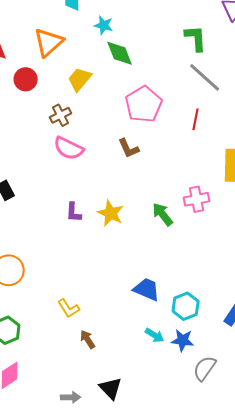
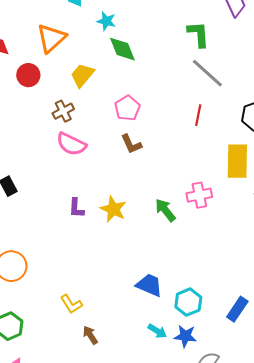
pink pentagon: (144, 104) -> (127, 108), moved, size x0.7

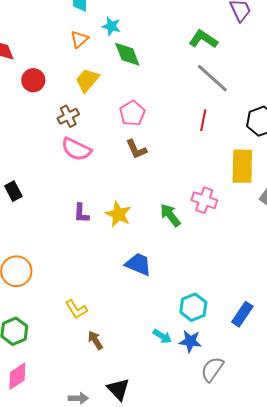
green L-shape: (198, 34) -> (203, 39), turned -52
orange triangle: (51, 38) -> (79, 39), moved, size x0.6
pink cross: (199, 195) -> (204, 200), turned 30
blue trapezoid: (149, 285) -> (138, 264), moved

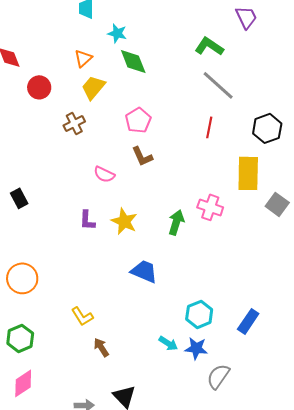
orange triangle: (79, 39) -> (83, 58), moved
pink semicircle: (76, 149) -> (104, 174), moved, size x0.7
green arrow: (170, 215) -> (176, 222), turned 55

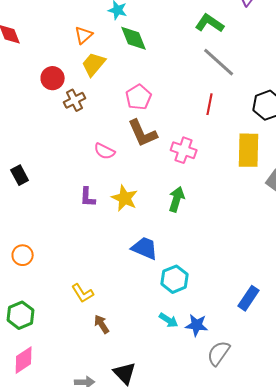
red circle: (39, 87) -> (53, 78), moved
brown L-shape: (142, 156) -> (143, 133), size x1.4
pink cross: (210, 207) -> (184, 150), moved
orange circle: (22, 278) -> (23, 255), size x0.7
cyan hexagon: (199, 314) -> (175, 279), moved

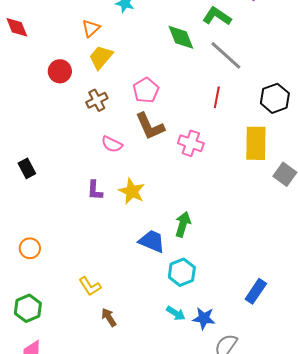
green diamond: (134, 38) -> (181, 37), moved
brown cross: (75, 100) -> (97, 100), moved
green arrow: (177, 199) -> (183, 224), moved

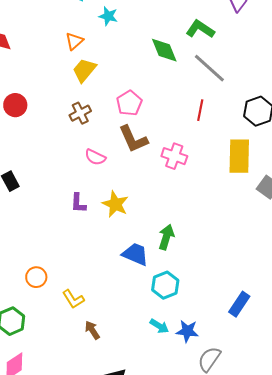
red circle: (60, 71) -> (15, 105), moved
orange circle: (30, 248) -> (36, 277), moved

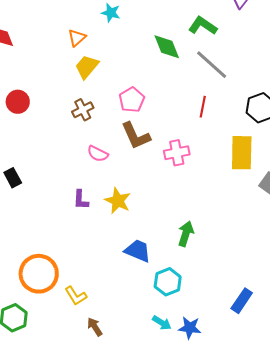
pink cross: (174, 156) -> (177, 153), turned -30
green arrow: (166, 237) -> (186, 234), moved
orange circle: (36, 277) -> (39, 274), size x1.8

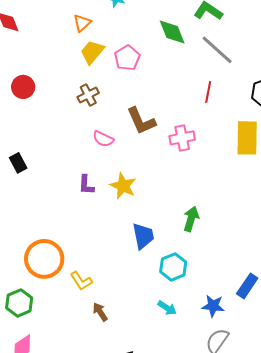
pink pentagon: (132, 100) -> (127, 58), moved
blue trapezoid: (138, 251) -> (143, 236), turned 56
blue star: (190, 328) -> (213, 306), moved

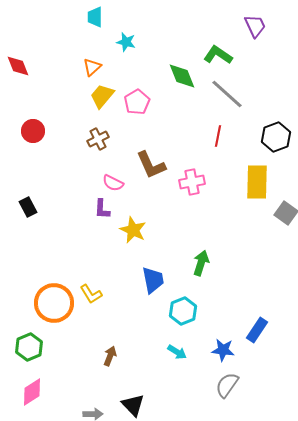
purple L-shape: (86, 185) -> (102, 209), moved
yellow L-shape: (81, 281) -> (91, 294), moved
brown arrow: (100, 312) -> (110, 356), turned 54

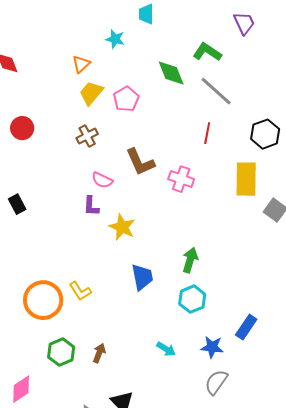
cyan trapezoid: (95, 17) -> (146, 14), moved
pink cross: (192, 182) -> (181, 179), turned 30
cyan hexagon: (183, 311) -> (192, 299), moved
green hexagon: (29, 347) -> (61, 352), moved

